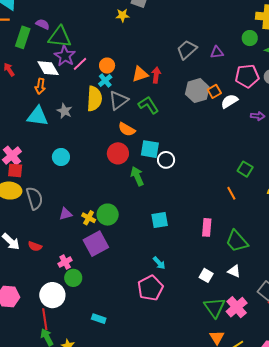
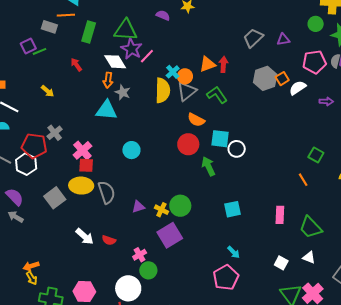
purple semicircle: (43, 24) -> (163, 15), moved
orange circle: (107, 66) -> (185, 76), moved
gray star: (64, 111) -> (123, 92), moved

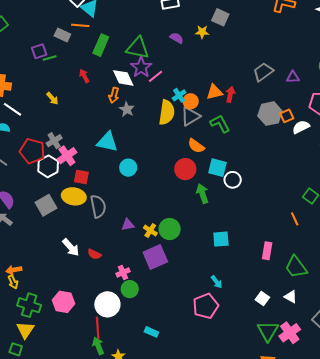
cyan triangle: (107, 110) -> (107, 142), moved
pink cross: (82, 150) -> (67, 156), moved
white hexagon: (26, 164) -> (48, 166), moved

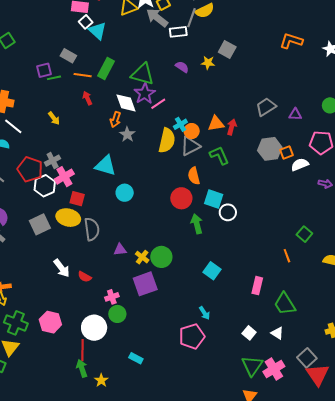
orange line: (80, 25) -> (83, 75), moved
orange semicircle: (196, 146) -> (194, 176), turned 36
cyan square: (221, 239) -> (212, 271), turned 36

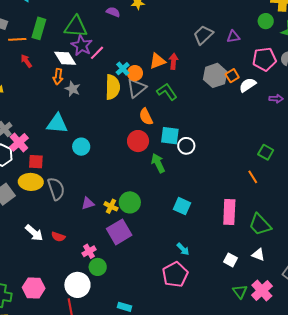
pink rectangle: (257, 286) -> (229, 212), size x1.4
green triangle: (252, 366) -> (240, 292), size x0.7

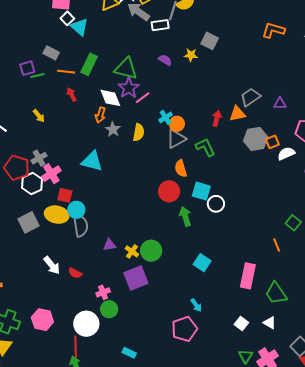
orange triangle: (157, 61) -> (237, 114), moved
yellow semicircle: (113, 87) -> (139, 132), moved, size x0.7
cyan circle: (81, 147) -> (76, 210), moved

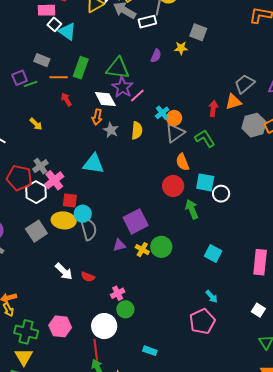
purple semicircle: (165, 60) -> (156, 56), turned 88
purple square: (136, 278) -> (136, 221), moved

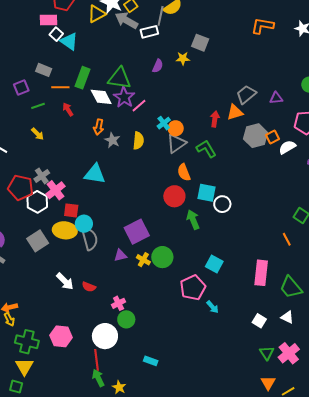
green line: (31, 84) -> (38, 106), moved
white diamond: (105, 99) -> (101, 97), moved
pink pentagon: (202, 321) -> (193, 288), moved

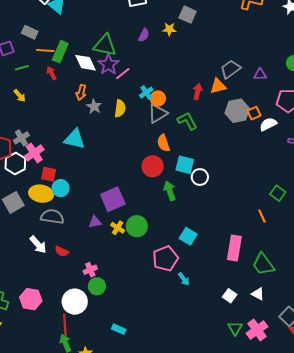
green rectangle: (82, 78) -> (60, 52), moved
gray semicircle: (90, 239) -> (52, 217), moved, turned -70

